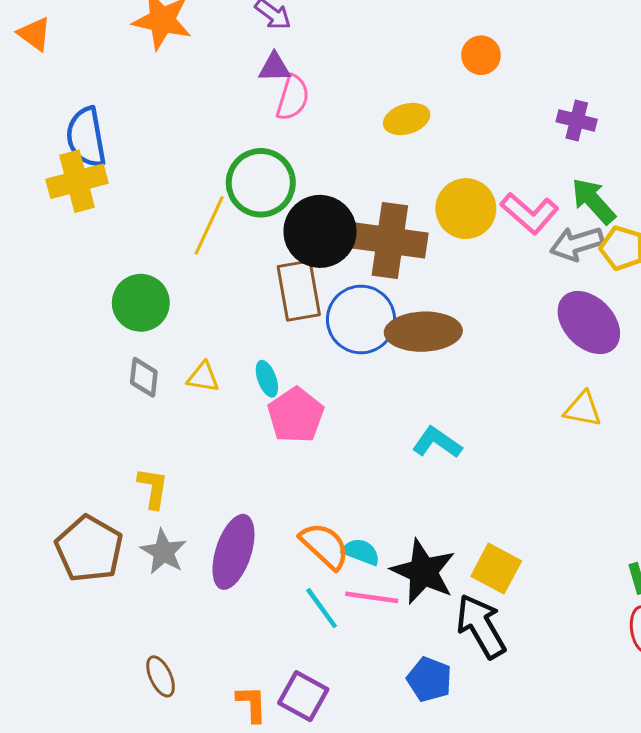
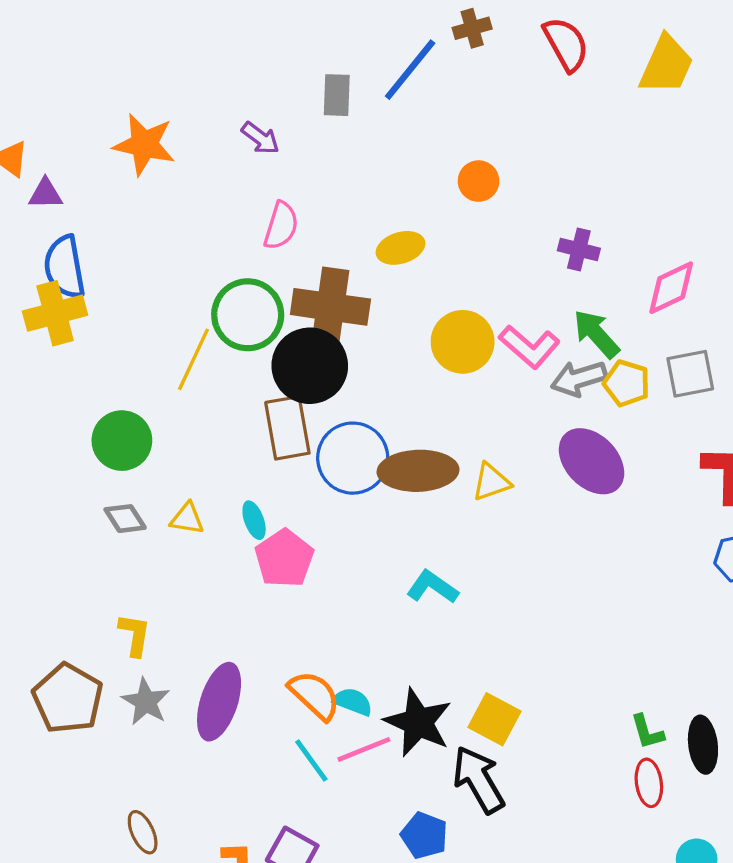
purple triangle: (274, 67) -> (45, 194), moved
brown cross: (390, 241) -> (330, 307), moved
gray diamond: (144, 377) -> (125, 519), turned -39
yellow triangle: (583, 409) -> (491, 482), moved, turned -30
pink line: (372, 597) -> (364, 749), turned -30

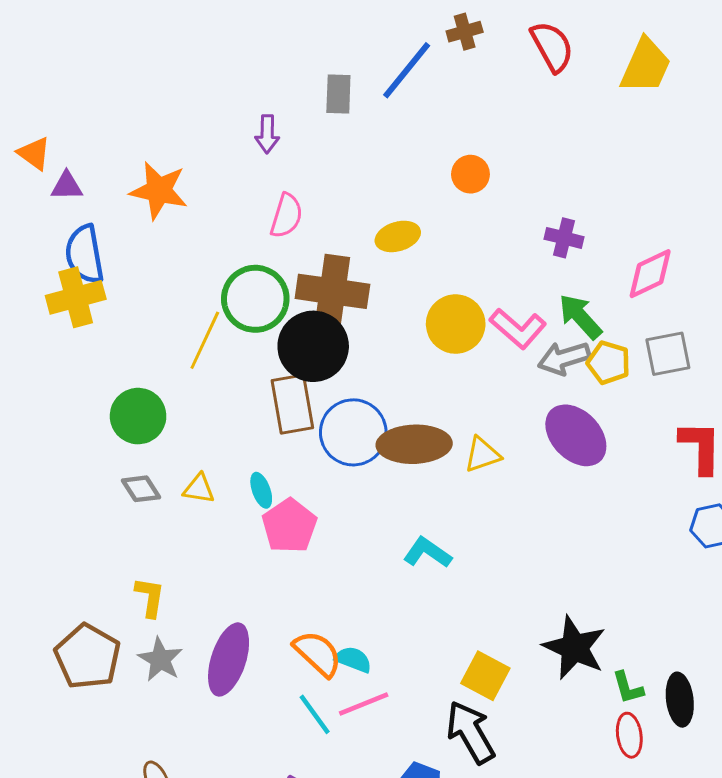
purple arrow: (260, 138) -> (267, 134), turned 54
orange star: (144, 144) -> (159, 190), moved
black star: (418, 722) -> (574, 648), moved

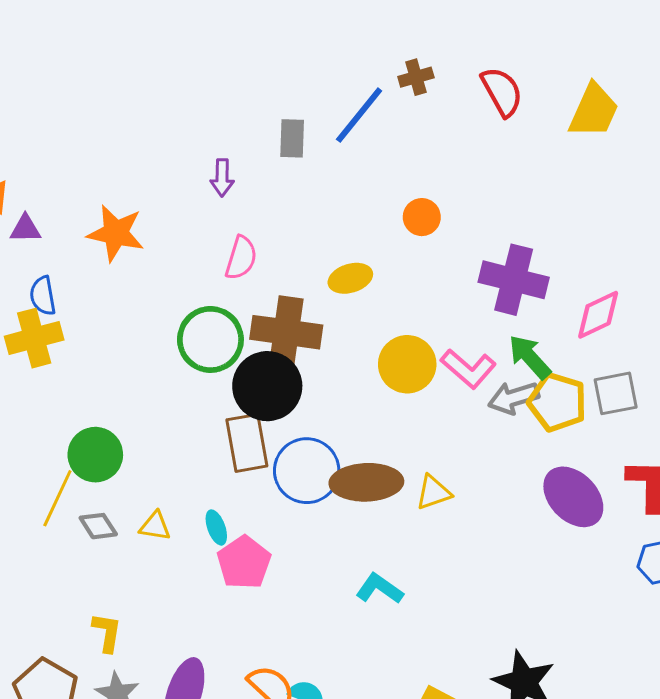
purple cross: (564, 238) -> (514, 280), size x1.8
blue semicircle: (85, 254) -> (43, 296), size x0.7
yellow line: (205, 340) -> (57, 498), moved
yellow pentagon: (609, 363) -> (557, 402), size x1.4
purple ellipse: (576, 435) -> (573, 497), moved

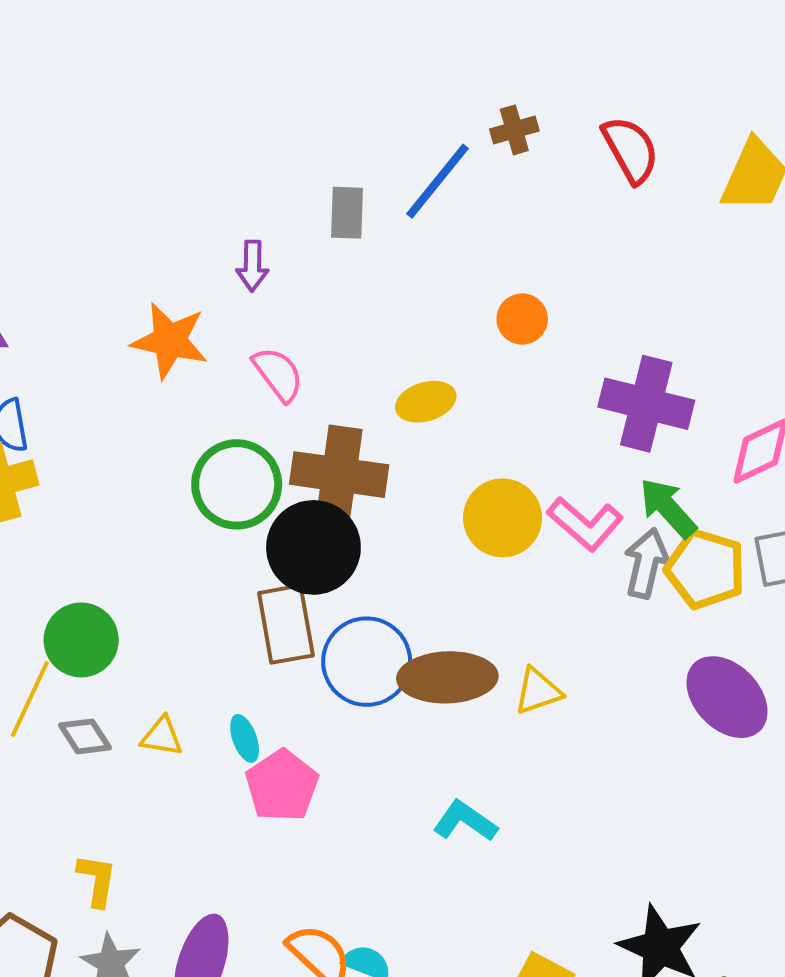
orange star: (116, 233) -> (170, 341), moved
pink semicircle: (241, 258) -> (278, 374), turned -54
gray arrow: (514, 398) -> (646, 563), turned 120

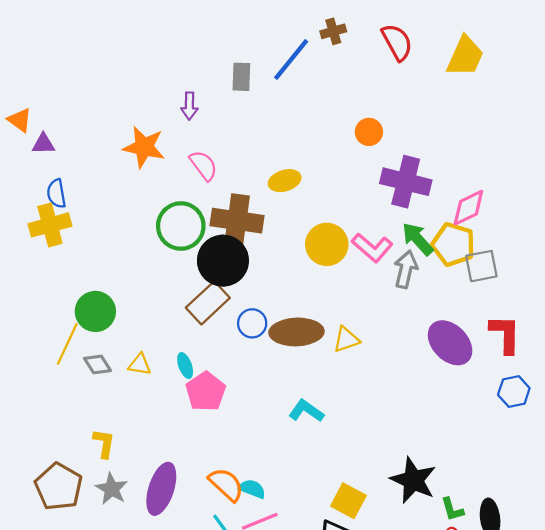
orange circle: (522, 319) -> (369, 132), moved
yellow pentagon: (705, 569) -> (453, 244), moved
brown rectangle: (286, 624) -> (208, 303), turned 57
blue circle: (367, 662) -> (252, 323), size x0.6

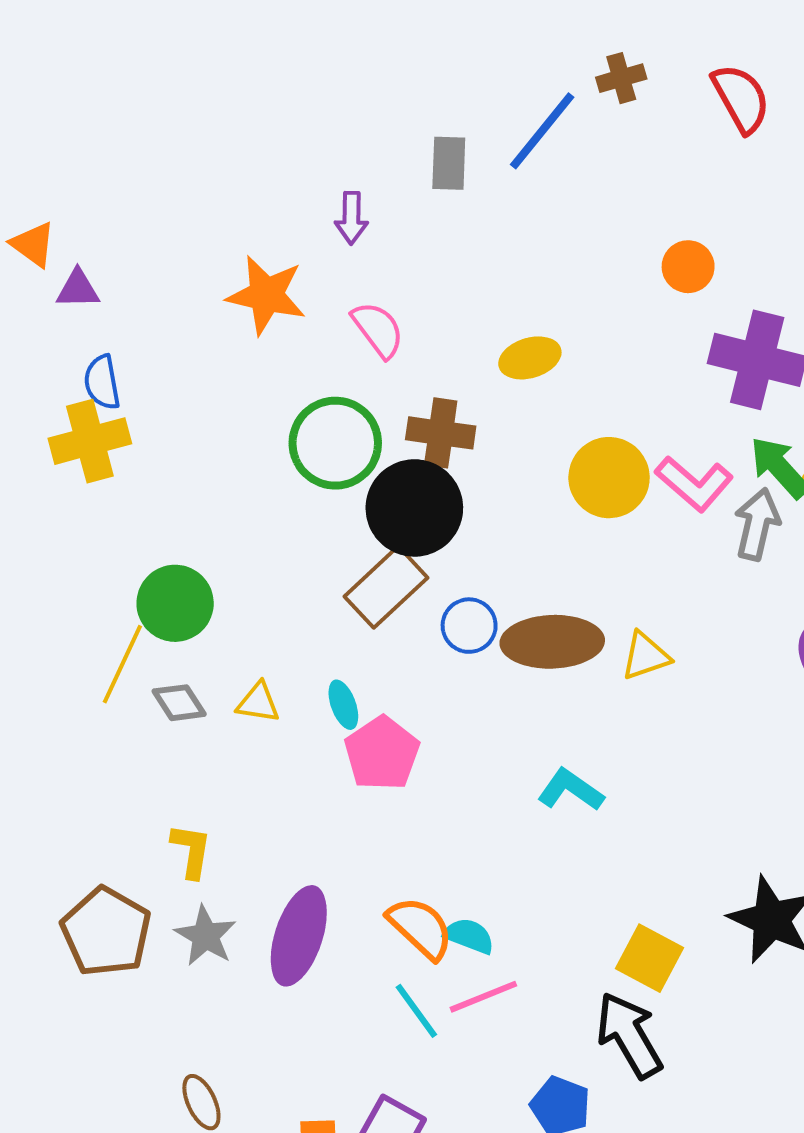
brown cross: (237, 221) -> (441, 433), size x0.7

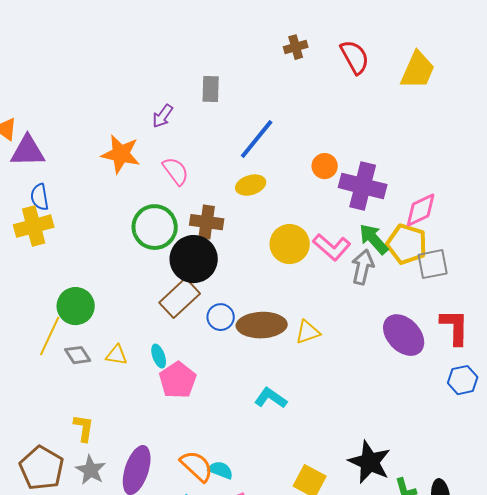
blue line: (542, 131) -> (257, 139), moved
purple arrow: (351, 218) -> (163, 116), turned 35
orange circle: (688, 267) -> (325, 166), moved
purple triangle: (78, 289) -> (28, 151), size x1.6

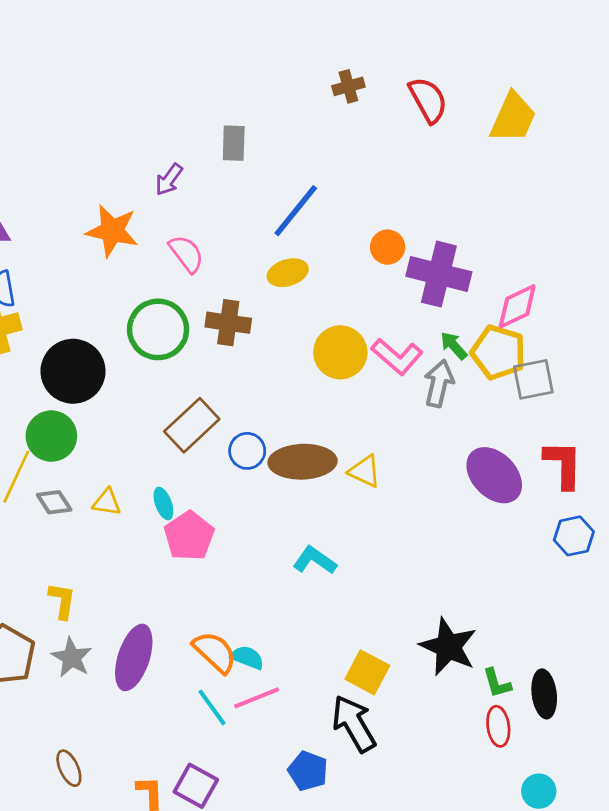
green arrow: (374, 239) -> (454, 346), size x0.7
black circle: (194, 259) -> (73, 371), moved
yellow triangle: (308, 332) -> (365, 471), turned 44

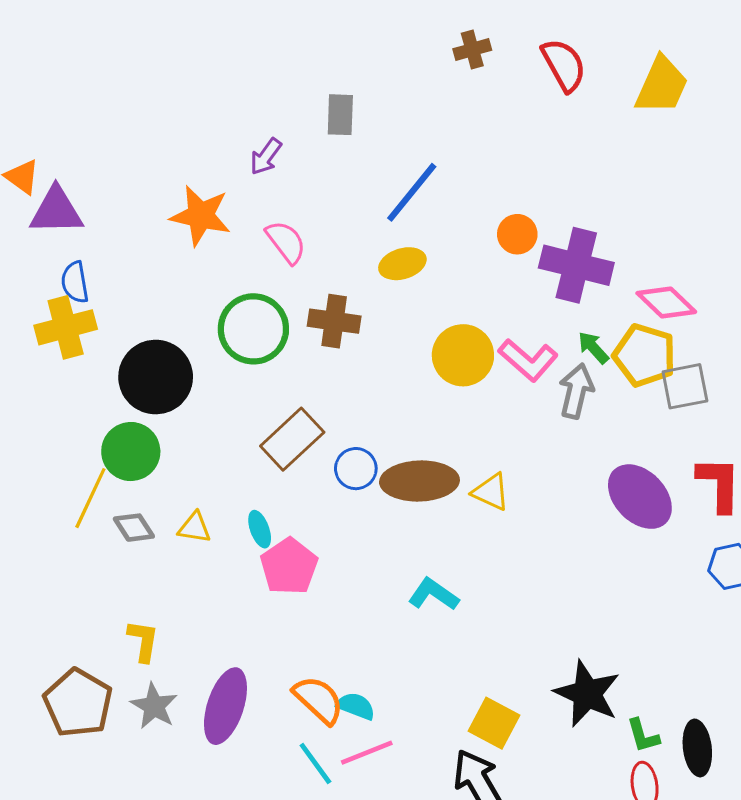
pink diamond: (517, 306) -> (666, 303), turned 69

